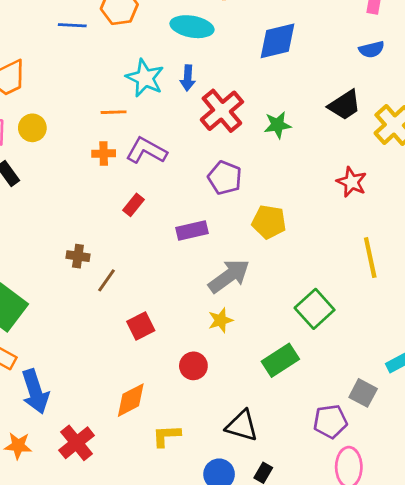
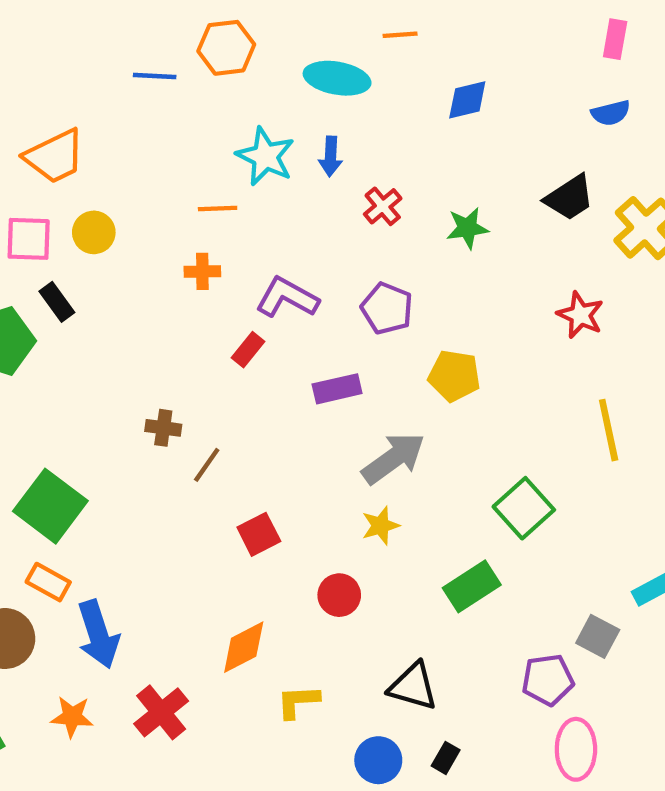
blue diamond: (278, 41) -> (467, 100), size x0.7
red cross: (222, 111) -> (383, 206), size x0.6
purple L-shape: (146, 151) -> (287, 298), moved

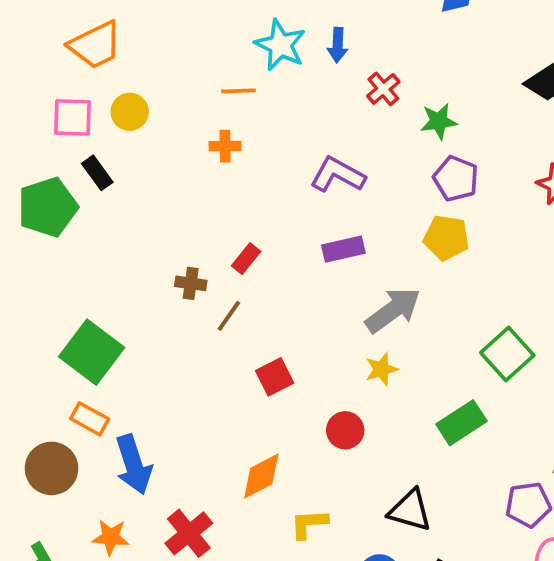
green star: (467, 228) -> (439, 121), moved
purple L-shape: (287, 298) -> (338, 175), moved
purple pentagon: (387, 308) -> (456, 179), moved
red rectangle: (248, 350) -> (246, 259), moved

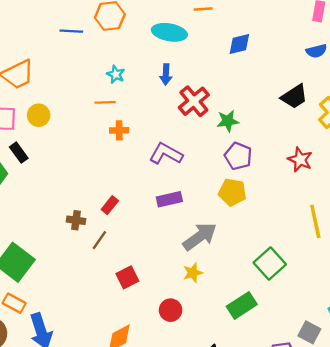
cyan star: (280, 45) -> (116, 74), moved, size x0.6
red cross: (383, 89) -> (194, 101), size x1.5
orange cross: (225, 146) -> (119, 130), moved

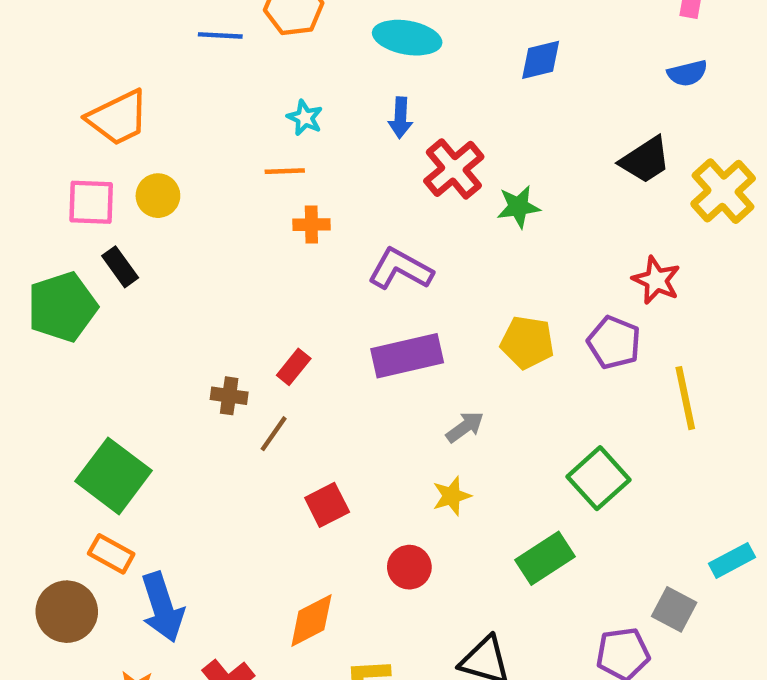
purple pentagon: (238, 156) -> (614, 342), moved
purple rectangle: (169, 199) -> (407, 356), size x1.4
gray arrow: (200, 237) -> (465, 427), size x0.6

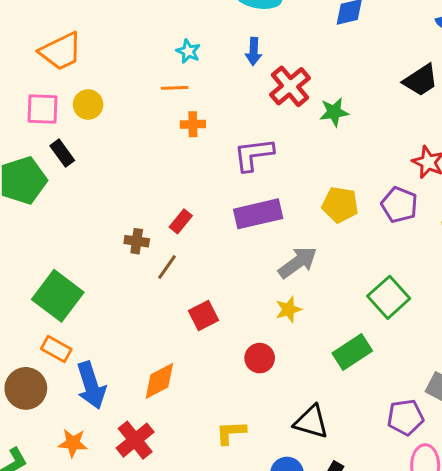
purple L-shape: (400, 269) -> (254, 155), turned -36
gray arrow: (465, 427) -> (298, 262), size x1.5
orange diamond: (311, 621) -> (159, 381), moved

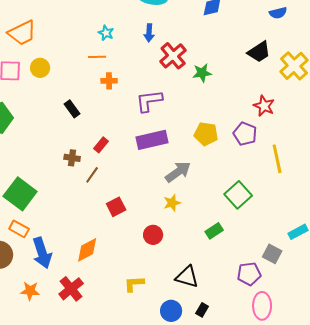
black rectangle: (62, 153) -> (72, 109), moved
green rectangle: (352, 352) -> (214, 231), size x0.7

